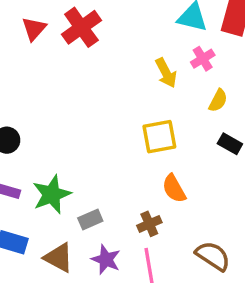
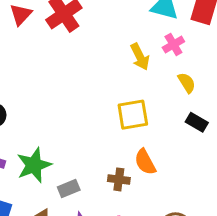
yellow semicircle: (218, 101) -> (187, 83), turned -60
brown cross: (149, 224) -> (119, 179), moved, turned 30

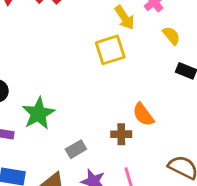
yellow square: (133, 115) -> (110, 50), moved
green star: (34, 165) -> (38, 114), moved

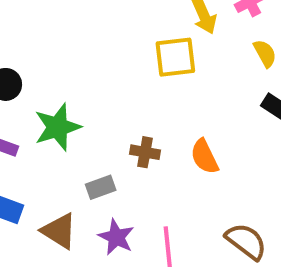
brown cross: (121, 134) -> (145, 152), moved

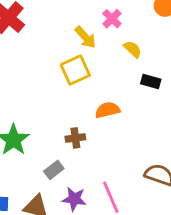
orange semicircle: (204, 157) -> (107, 110), moved, turned 120

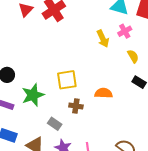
yellow square: (75, 70) -> (67, 80), moved
gray rectangle: (54, 170) -> (55, 124), turned 56

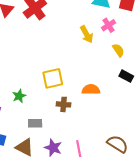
green star: (33, 95) -> (19, 96), size x0.6
gray rectangle: (55, 124) -> (35, 123), moved, turned -32

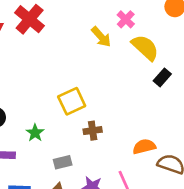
yellow semicircle: (118, 50) -> (145, 48), size x1.6
black rectangle: (126, 76) -> (162, 77), turned -64
orange semicircle: (91, 90) -> (144, 146), moved

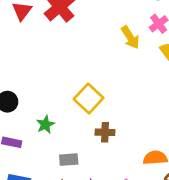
yellow square: (72, 101) -> (89, 99), turned -32

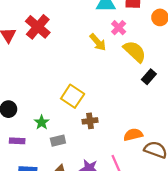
gray rectangle: (69, 160) -> (58, 141), moved

